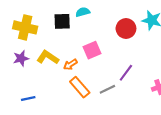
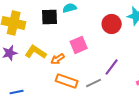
orange rectangle: (80, 87) -> (67, 81), turned -30

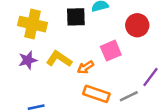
red circle: (112, 24) -> (137, 25), moved

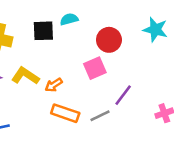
pink square: (111, 51) -> (95, 68), moved

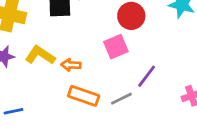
orange arrow: (54, 85) -> (71, 65), turned 36

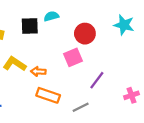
gray line: (121, 99) -> (81, 107), moved

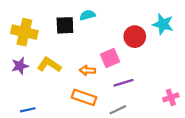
red circle: (85, 34) -> (135, 37), moved
orange arrow: (38, 71) -> (87, 70), moved
purple line: (97, 80) -> (124, 83), moved, turned 36

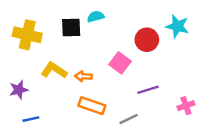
pink square: (110, 58) -> (120, 63), turned -30
purple star: (20, 66) -> (19, 90), moved
orange arrow: (87, 70) -> (83, 76), moved
purple line: (124, 83) -> (148, 90), moved

